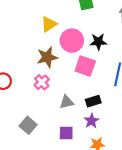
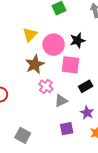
pink cross: (42, 82) -> (46, 86), moved
black rectangle: (93, 101) -> (86, 86), moved
gray square: (28, 125) -> (23, 135), moved

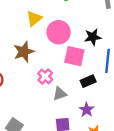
black star: (78, 40) -> (93, 37), moved
brown star: (35, 64) -> (24, 52), moved

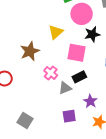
yellow triangle: (34, 18) -> (56, 32), moved
pink circle: (59, 32) -> (82, 14), moved
black rectangle: (88, 81) -> (79, 77), moved

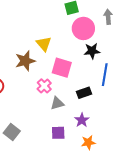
yellow triangle: (56, 32) -> (44, 44), moved, turned -35
pink square: (76, 53) -> (62, 68), moved
black rectangle: (79, 77) -> (84, 93), moved

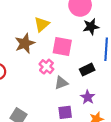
yellow triangle: (44, 44) -> (42, 24), turned 35

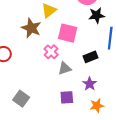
brown star: (25, 43) -> (31, 28), turned -30

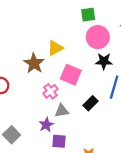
black rectangle: (91, 57) -> (91, 103), turned -32
purple star: (90, 84) -> (46, 125), moved

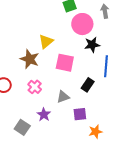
pink cross: (50, 91) -> (35, 87), moved
purple star: (46, 125) -> (44, 115), moved
purple square: (59, 141) -> (80, 114), moved

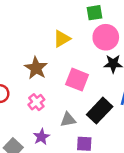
yellow triangle: (46, 41) -> (62, 39), moved
black rectangle: (88, 85) -> (100, 111), size x1.5

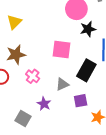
yellow triangle: (62, 39) -> (14, 22), moved
brown star: (36, 68) -> (16, 55), moved, turned -30

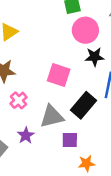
gray triangle: (62, 84) -> (52, 116), size x1.5

